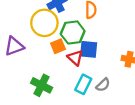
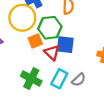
green cross: (42, 85) -> (31, 79), moved

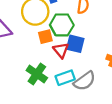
cyan rectangle: (59, 79) -> (65, 78), turned 36
gray semicircle: (79, 80) -> (85, 81), size x1.5

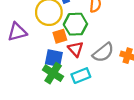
blue square: (75, 44) -> (54, 58), moved
gray semicircle: (85, 81) -> (103, 52), moved

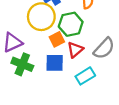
red triangle: (76, 49) -> (75, 50), turned 42
green cross: (53, 73) -> (22, 64), moved

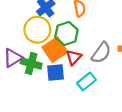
orange square: (57, 39) -> (55, 50), size x1.6
green cross: (22, 64) -> (31, 64), moved

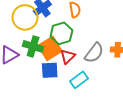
yellow circle: (37, 30) -> (25, 17), moved
green cross: (31, 64) -> (33, 46), moved

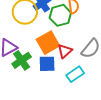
green hexagon: (61, 33) -> (60, 15), moved
green cross: (33, 46) -> (22, 60), moved, turned 36

